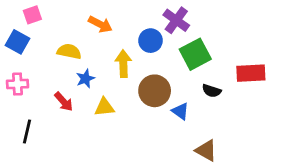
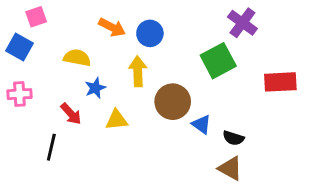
purple cross: (176, 20) -> (242, 23), moved
blue circle: (151, 41) -> (150, 33), moved
black semicircle: (212, 91) -> (233, 138), moved
black line: (27, 132) -> (51, 147), moved

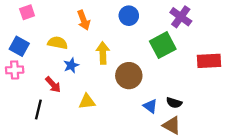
orange arrow: (112, 27) -> (84, 20), turned 42
blue circle: (150, 33) -> (129, 16), moved
blue square: (19, 47) -> (19, 46), moved
yellow triangle: (117, 120) -> (87, 102), moved
blue triangle: (201, 124) -> (150, 106), moved

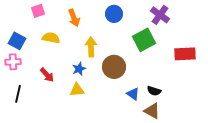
pink square: (27, 12) -> (38, 11), moved
blue star: (71, 65) -> (79, 69), moved
black line: (38, 109) -> (18, 94), moved

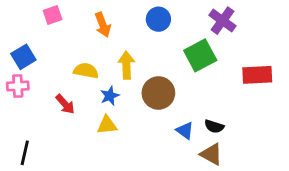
yellow semicircle: (51, 38) -> (86, 71), moved
blue square: (17, 41) -> (23, 57), turned 30
black line: (18, 94) -> (25, 153), moved

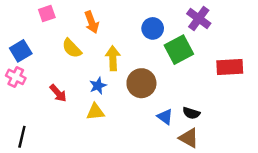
blue circle: (158, 19) -> (153, 28), moved
yellow semicircle: (86, 71) -> (72, 48), moved, turned -145
pink cross: (18, 86) -> (16, 77), turned 30

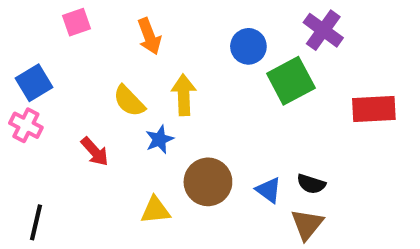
yellow semicircle: (72, 48) -> (129, 101), moved
brown circle: (141, 83) -> (208, 182), moved
yellow triangle: (95, 112) -> (155, 210), moved
brown triangle: (189, 138) -> (307, 224), turned 40

